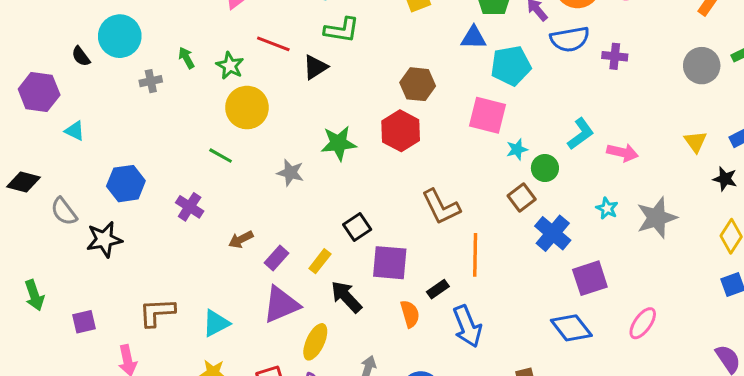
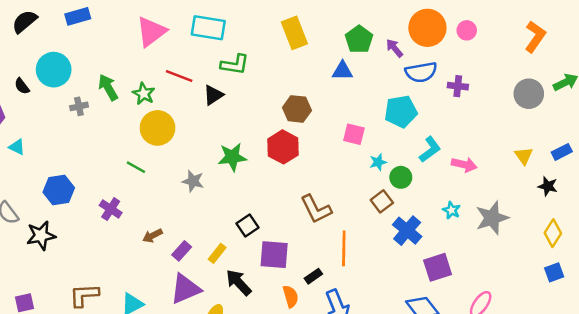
green arrow: (186, 58) -> (108, 87), size x1.5
cyan pentagon: (511, 66) -> (401, 111), moved
pink square: (488, 115) -> (354, 134), size x0.7

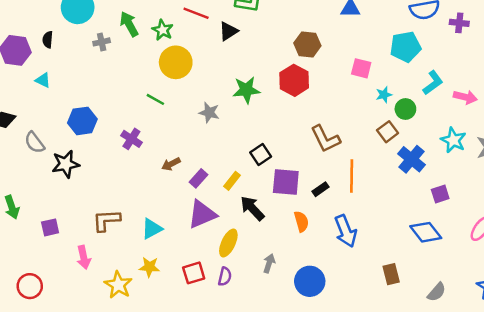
black semicircle: (22, 86) -> (48, 40), moved, turned 42
cyan star: (451, 210) -> (453, 140), size x1.5
purple square: (438, 267) -> (440, 194), size x0.7
black rectangle: (313, 276) -> (321, 189), moved

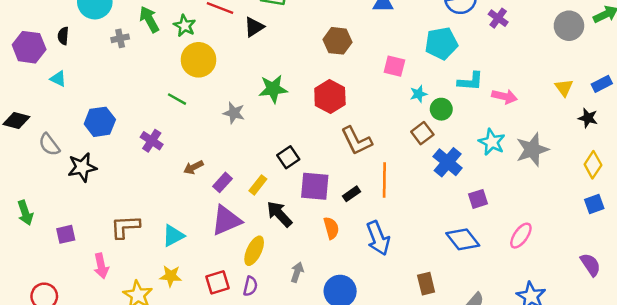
purple cross: (459, 23) -> (498, 18), turned 30
red hexagon: (294, 80) -> (330, 96), moved
cyan L-shape: (433, 83) -> (470, 81), turned 40

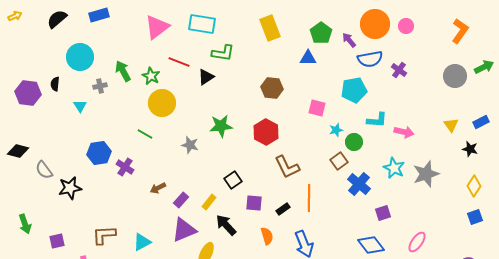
cyan triangle: (58, 79) -> (80, 106), moved, turned 32
blue hexagon: (100, 122) -> (99, 153), moved
purple square: (315, 186) -> (254, 203), size x0.7

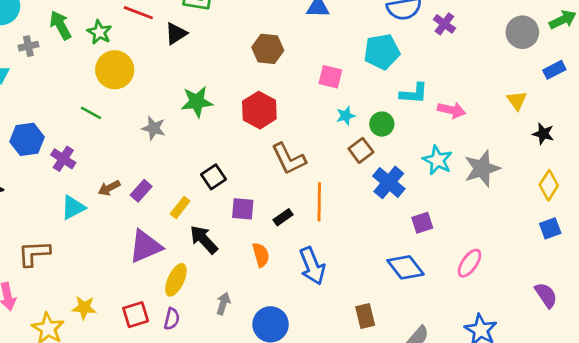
blue rectangle: (481, 122) -> (554, 70), moved
cyan star: (336, 130) -> (346, 116), moved
purple rectangle: (181, 200) -> (141, 191), moved
cyan triangle: (142, 242) -> (73, 207), moved

